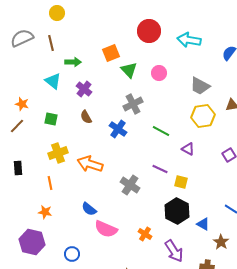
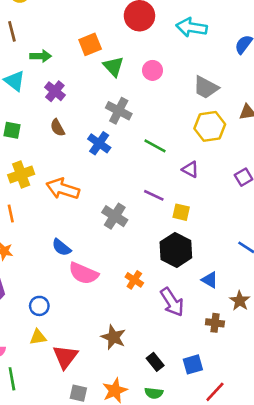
gray cross: (133, 104) -> (119, 111), turned -36
blue triangle: (203, 224) -> (210, 280), moved
brown star: (221, 242) -> (240, 301), moved

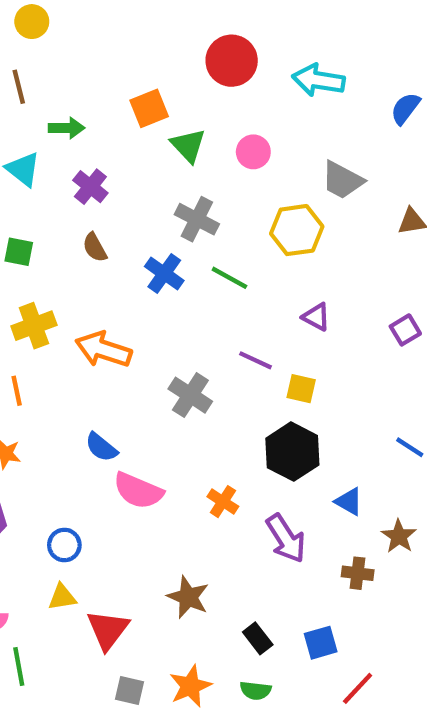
yellow hexagon: (210, 126) -> (297, 230), moved
green line: (155, 146) -> (229, 278), moved

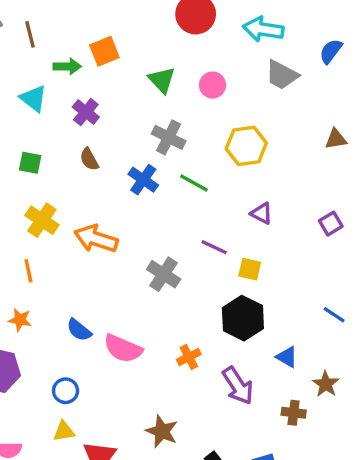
orange square: (149, 108) -> (104, 51), moved
gray trapezoid: (342, 180) -> (282, 75), moved
yellow cross: (34, 326) -> (42, 220), turned -36
blue semicircle: (101, 447) -> (79, 330), moved
orange cross: (223, 502) -> (189, 357), turned 30

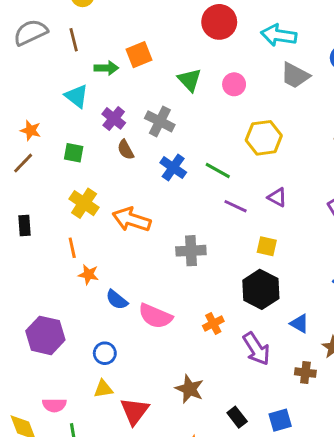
purple cross: (86, 112) -> (114, 118), moved
gray cross: (169, 137) -> (160, 121), moved
purple line: (214, 247) -> (236, 206), moved
gray cross: (164, 274) -> (191, 251), turned -36
orange star: (20, 320) -> (88, 274), moved

